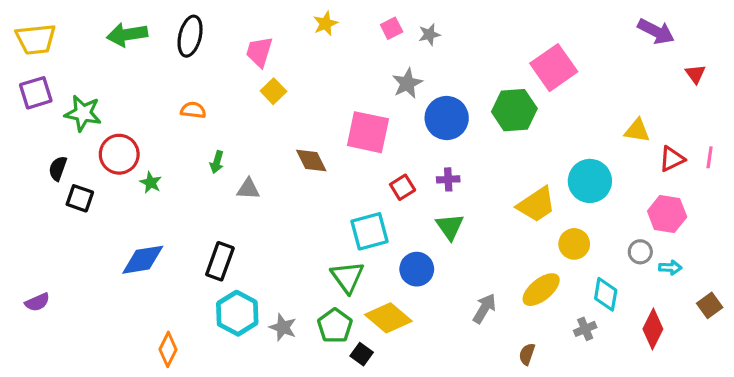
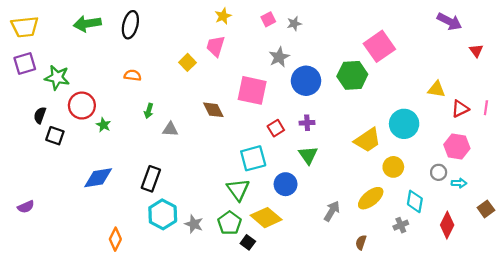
pink trapezoid: (259, 52) -> (216, 46), moved

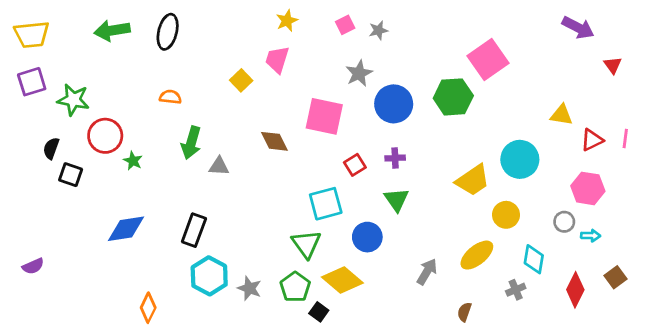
green arrow: (149, 111) -> (191, 143), size x1.6
brown square: (486, 209) -> (616, 277), moved

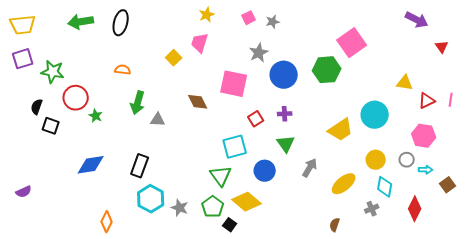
yellow circle: (506, 215) -> (376, 160), moved
gray arrow: (427, 272) -> (310, 168), moved
brown square: (616, 277) -> (448, 185), moved

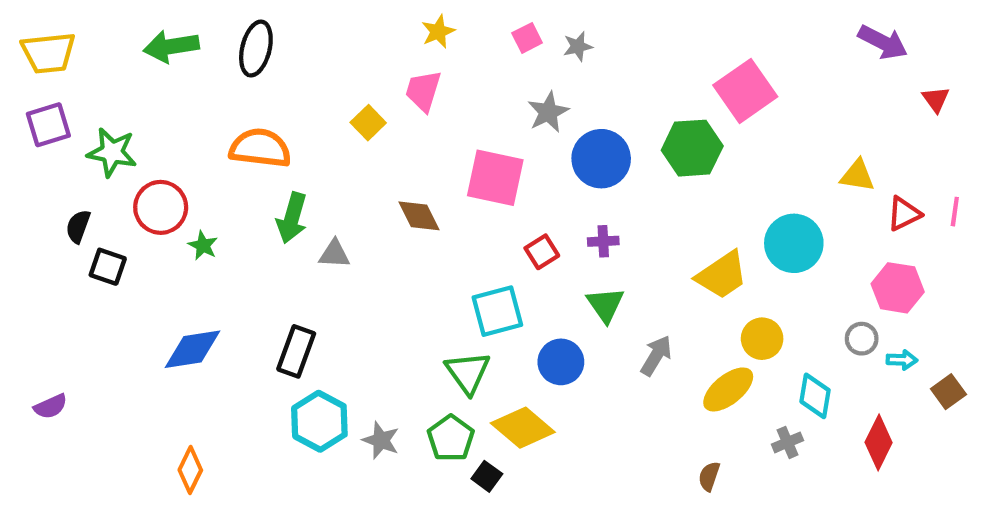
orange semicircle: (123, 70) -> (260, 148), size x1.8
yellow circle: (376, 160) -> (762, 339), moved
orange diamond: (107, 222) -> (190, 470), moved

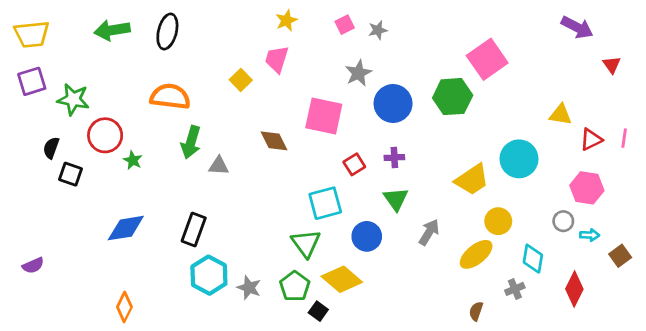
brown semicircle: (709, 476) -> (476, 311), moved

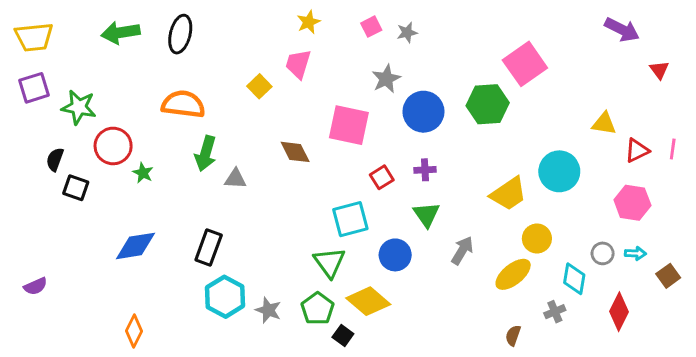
gray circle: (563, 221) -> (603, 253), moved

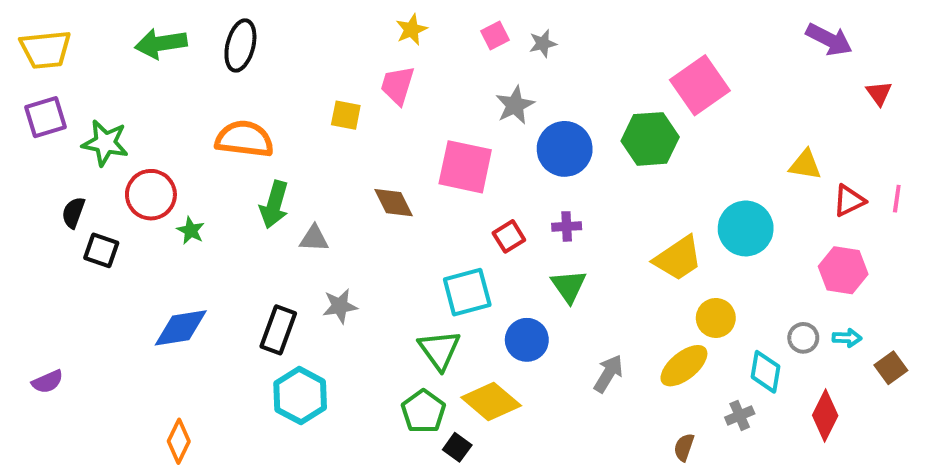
yellow square: (259, 86) -> (346, 115), turned -35
gray arrow: (462, 250) -> (608, 374), moved
gray star: (268, 310) -> (340, 306), moved, turned -30

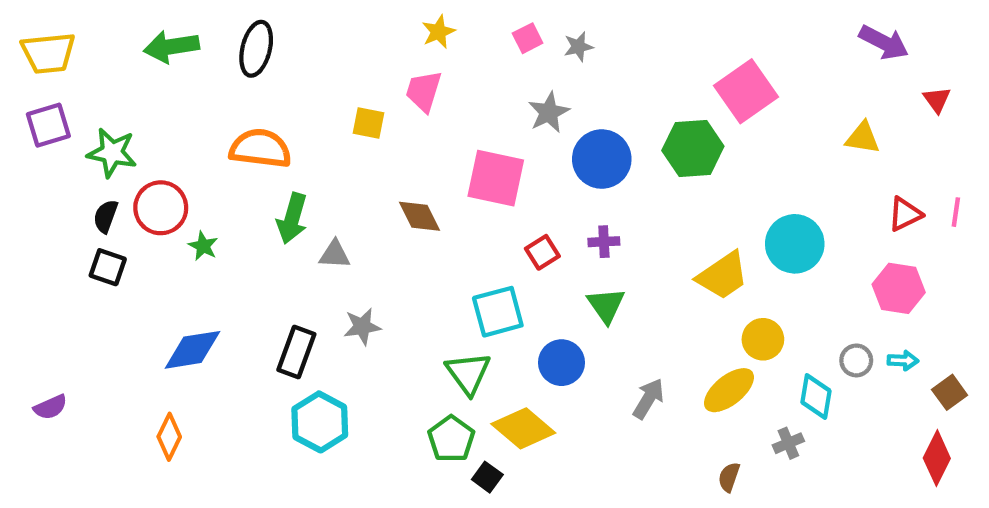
yellow triangle: (805, 165) -> (863, 138), moved
black semicircle: (73, 213) -> (106, 216), moved
red diamond: (825, 415) -> (937, 458), moved
orange diamond: (179, 441) -> (169, 437), moved

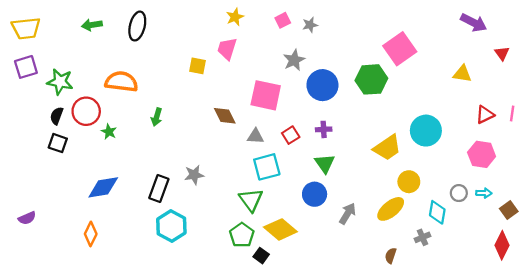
green arrow: (171, 47) -> (92, 25), size x0.7
orange semicircle: (260, 148) -> (121, 82), moved
green arrow: (292, 218) -> (157, 117), size x0.7
gray triangle: (335, 254) -> (255, 136), moved
blue circle: (561, 363) -> (315, 194), moved

